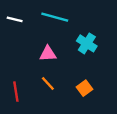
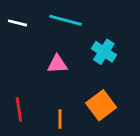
orange line: (48, 84) -> (60, 119), moved, turned 42
orange square: (85, 88) -> (101, 105), size x1.5

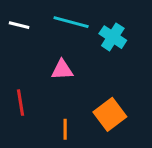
cyan cross: (104, 52) -> (113, 37), moved
red line: (19, 109) -> (21, 103), moved

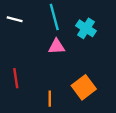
cyan line: (71, 22) -> (54, 17), turned 60
pink triangle: (62, 70) -> (57, 46), moved

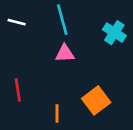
cyan cross: (86, 28) -> (114, 33), moved

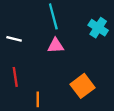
white line: (17, 22) -> (14, 39), moved
orange line: (57, 113) -> (38, 99), moved

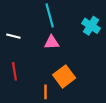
orange square: (82, 86) -> (64, 76), moved
orange line: (38, 99) -> (45, 92), moved

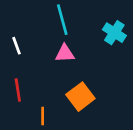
white line: (13, 36) -> (17, 46), turned 56
orange line: (45, 92) -> (43, 116), moved

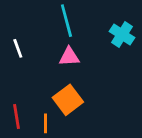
red line: (18, 90) -> (16, 116), moved
orange square: (80, 97) -> (68, 100), moved

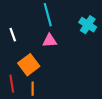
orange square: (68, 100) -> (29, 65), moved

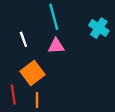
white line: (13, 35) -> (23, 39), moved

